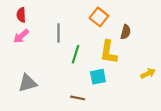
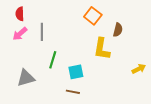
gray line: (58, 33) -> (42, 32), moved
green line: (76, 54) -> (53, 60), moved
cyan square: (98, 77) -> (76, 72), moved

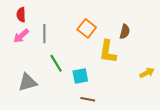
orange square: (93, 16) -> (87, 28), moved
green line: (53, 60) -> (56, 63), turned -48
brown line: (73, 92) -> (88, 99), moved

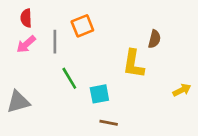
orange square: (87, 28) -> (82, 26), moved, turned 30
gray triangle: (27, 82) -> (18, 102), moved

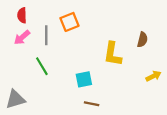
brown semicircle: (154, 39) -> (142, 40), moved
green line: (69, 78) -> (42, 66), moved
gray triangle: (18, 102) -> (15, 99), moved

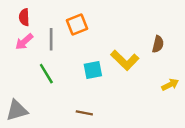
yellow L-shape: (113, 54) -> (125, 60), turned -55
cyan square: (84, 79) -> (93, 70), moved
brown line: (92, 104) -> (84, 113), moved

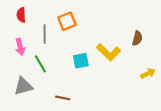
pink arrow: (24, 42) -> (20, 47), moved, turned -63
gray triangle: (17, 110) -> (23, 86), moved
brown line: (84, 113) -> (63, 98), moved

